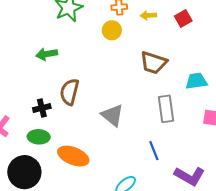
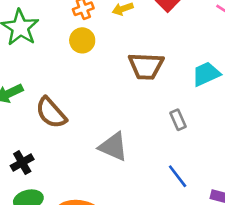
brown semicircle: (69, 92) -> (51, 113), moved, turned -40
gray rectangle: (166, 109) -> (178, 120), size x0.6

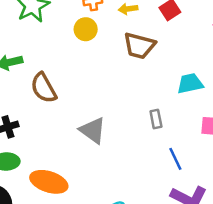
brown trapezoid: (146, 66) -> (139, 46), moved
blue line: (178, 176) -> (175, 159), moved

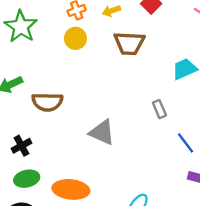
brown semicircle: (44, 88) -> (47, 102), turned -48

